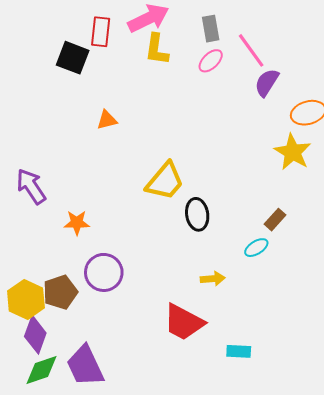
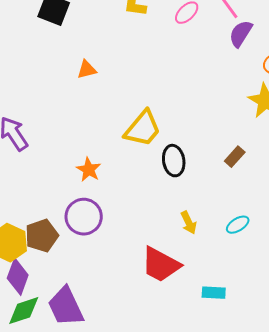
brown rectangle: (275, 220) -> (235, 157), moved
orange star: (77, 223) -> (89, 170), moved, turned 30
cyan ellipse: (256, 248) -> (238, 225), moved
yellow arrow: (213, 279) -> (189, 223), turned 70

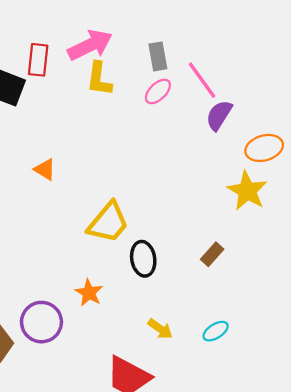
orange triangle: (87, 70) -> (45, 169), moved, turned 45
orange star: (89, 170) -> (89, 293), moved
yellow arrow: (189, 223) -> (160, 329), turned -30

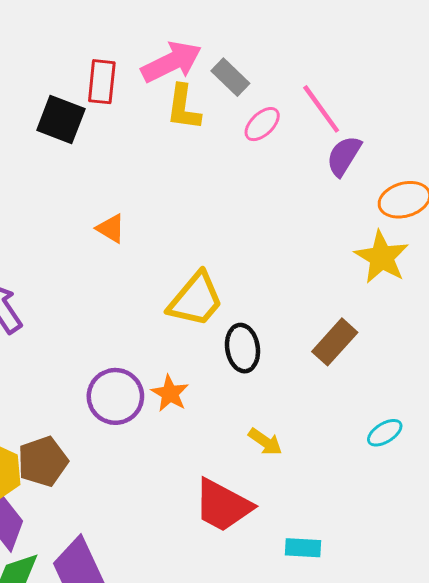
gray rectangle: (158, 56) -> (230, 77), moved, turned -36
brown rectangle: (212, 254) -> (335, 342), size x1.4
purple circle: (41, 322) -> (115, 396), moved
cyan ellipse: (216, 331) -> (385, 433), moved

